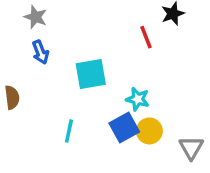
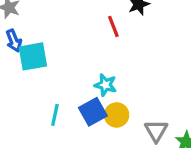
cyan square: (91, 74) -> (33, 56), moved
cyan line: (69, 131) -> (55, 115), moved

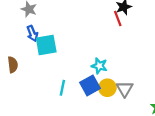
red line: (113, 26) -> (118, 18), moved
gray triangle: (156, 131) -> (125, 89), moved

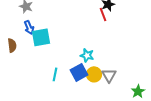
brown semicircle: (13, 65) -> (12, 45), moved

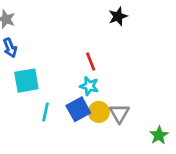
red line: (103, 14) -> (91, 61), moved
cyan square: (41, 37) -> (26, 81), moved

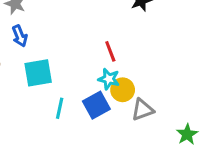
yellow circle: (99, 112) -> (123, 90), moved
gray triangle: (119, 113) -> (143, 110), turned 40

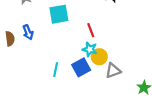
blue arrow: (20, 36) -> (28, 32), moved
cyan square: (38, 73) -> (59, 14), moved

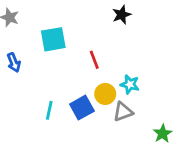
cyan star: (90, 49) -> (130, 84), moved

